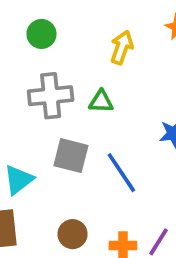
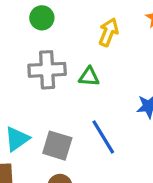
gray square: (71, 156) -> (57, 146), moved

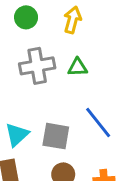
yellow arrow: (109, 32) -> (72, 20), moved

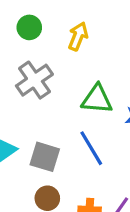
gray cross: (37, 66) -> (34, 80), turned -32
green triangle: (78, 67) -> (97, 99), moved, size x1.5

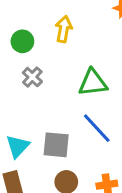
green circle: (29, 27) -> (22, 41), moved
gray cross: (34, 80) -> (32, 77), size x0.6

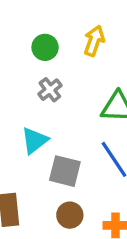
cyan triangle: (18, 146) -> (35, 140), moved

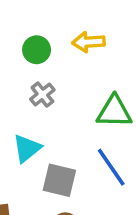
yellow arrow: (94, 41) -> (88, 42), turned -112

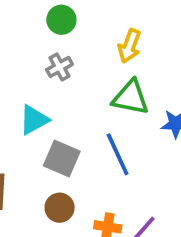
yellow arrow: (88, 42) -> (129, 46), moved, turned -76

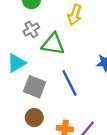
green triangle: (131, 97) -> (53, 44), moved

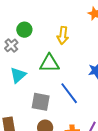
gray cross: (31, 29) -> (11, 45), moved
cyan triangle: (16, 63) -> (18, 75), moved

